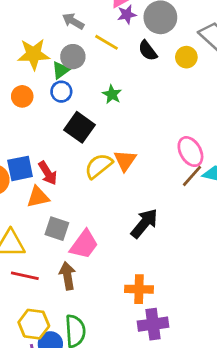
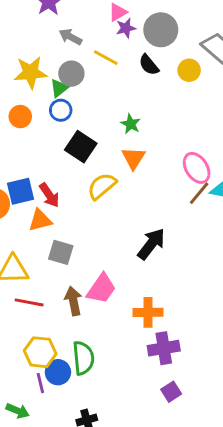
green star: (112, 94) -> (131, 124), moved
orange triangle: (125, 160) -> (133, 158), moved
pink trapezoid: (84, 244) -> (101, 289), moved

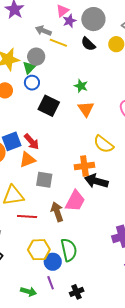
gray arrow: (70, 37) -> (43, 31), moved
yellow semicircle: (102, 186) -> (104, 144), moved, turned -95
black arrow: (151, 244) -> (96, 181), moved, turned -105
orange cross: (148, 312) -> (84, 166), moved
purple line: (40, 383) -> (51, 283), moved

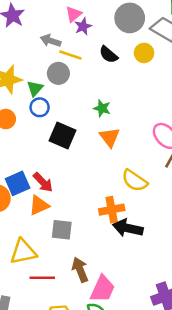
gray circle: (93, 19) -> (130, 18), moved
gray circle: (36, 57) -> (58, 73), moved
pink trapezoid: (75, 201) -> (103, 289), moved

